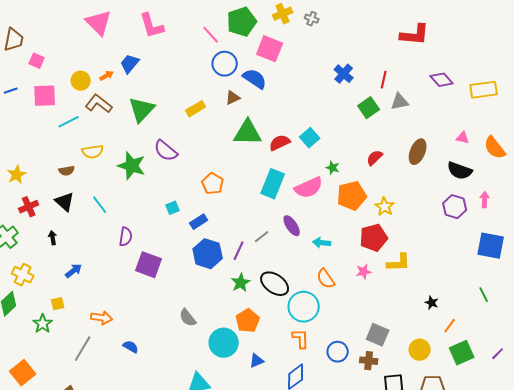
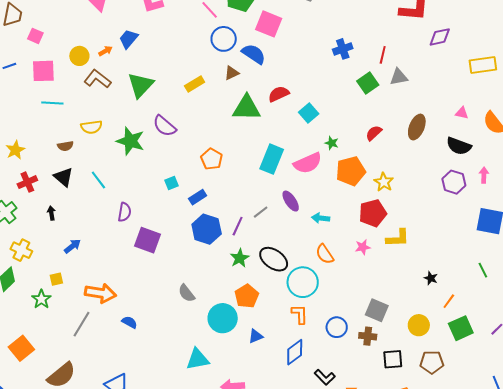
blue cross: (344, 74) -> (343, 49), turned 30
purple diamond: (442, 80) -> (440, 37), moved, turned -60
cyan line: (69, 122) -> (52, 103), moved, turned 30
red semicircle: (280, 143) -> (279, 94), moved
orange arrow: (102, 318) -> (100, 293), size x1.4

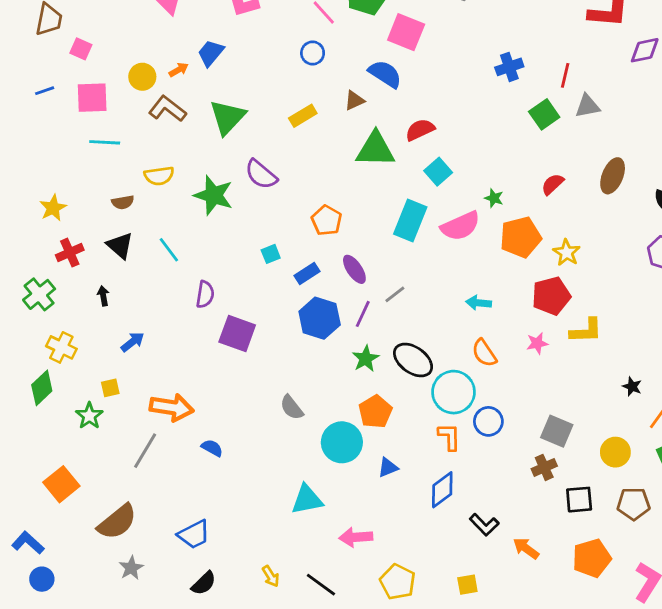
blue circle: (224, 39) -> (313, 53), moved, size x0.7
cyan square: (309, 113) -> (438, 172), moved
purple ellipse: (291, 201) -> (354, 269), moved
blue circle: (337, 327) -> (488, 421), moved
brown cross: (368, 336) -> (544, 467), turned -30

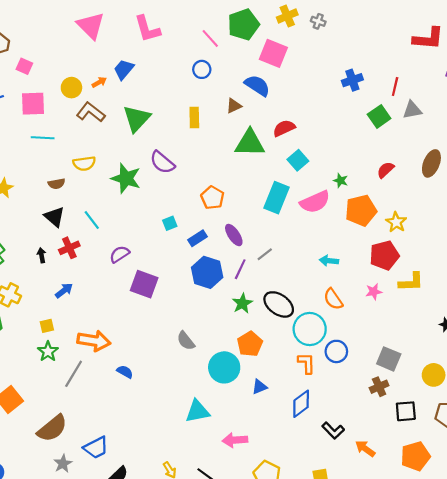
yellow rectangle: (303, 116) -> (194, 118), turned -60
red cross: (70, 253) -> (69, 248), moved
purple semicircle: (205, 294) -> (120, 254), turned -132
green star: (89, 416) -> (48, 351), moved
blue trapezoid: (194, 534) -> (96, 448), moved

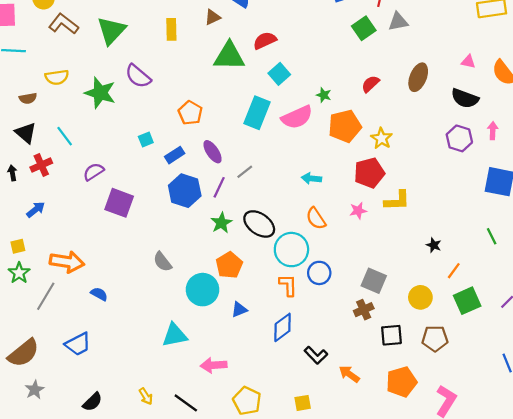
blue trapezoid: (96, 448) -> (78, 344), moved

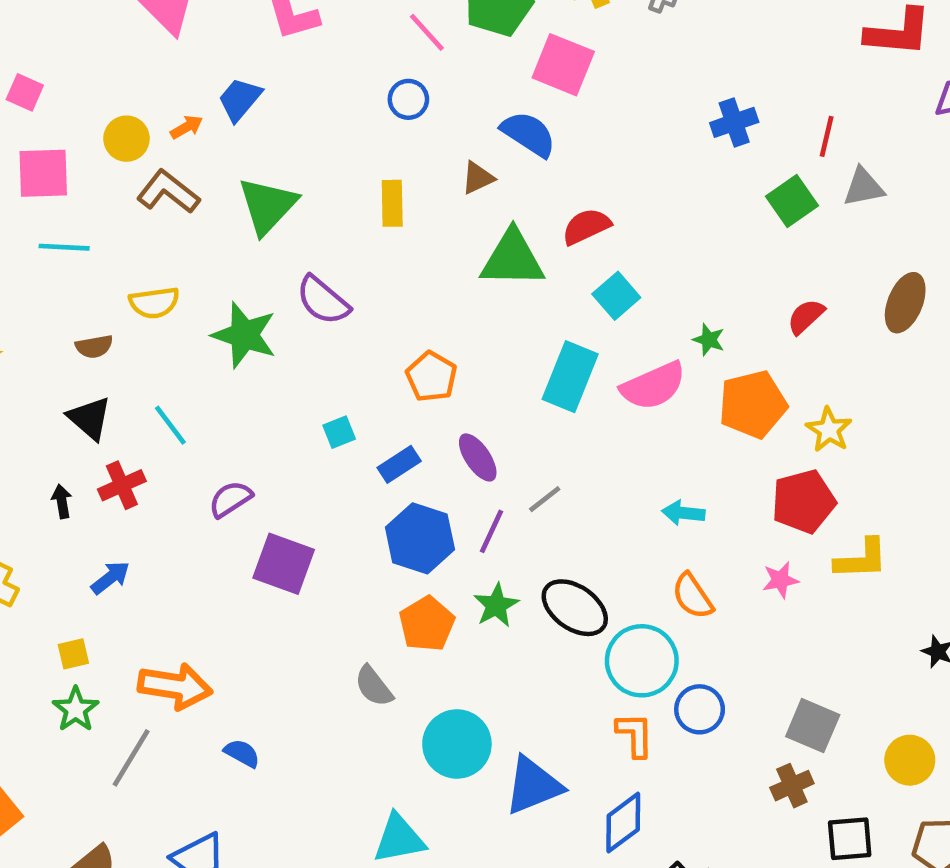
orange pentagon: (229, 265) -> (427, 624), moved
blue triangle: (239, 310) -> (533, 786), size x1.8

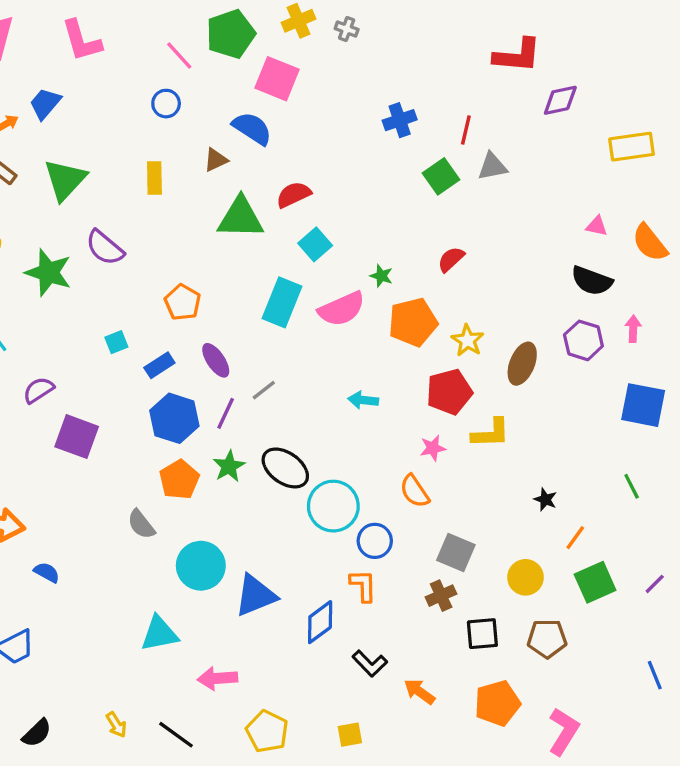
brown ellipse: (905, 303) -> (522, 364), moved
orange semicircle: (693, 596) -> (415, 491), moved
orange L-shape: (635, 735) -> (363, 586), moved

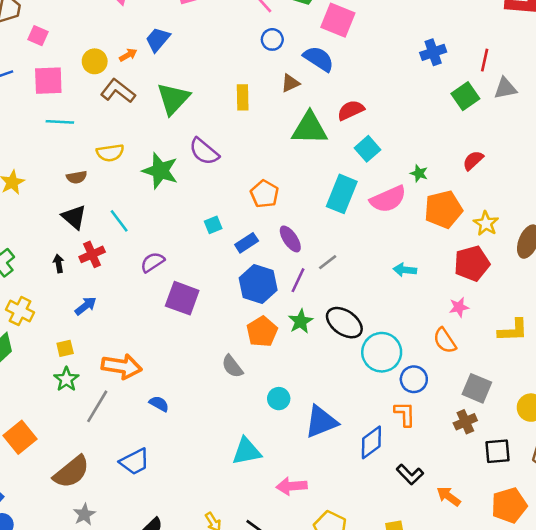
blue circle: (166, 104) -> (272, 39), moved
yellow L-shape: (491, 433) -> (513, 330), moved
cyan circle: (201, 566) -> (279, 399), size x0.6

